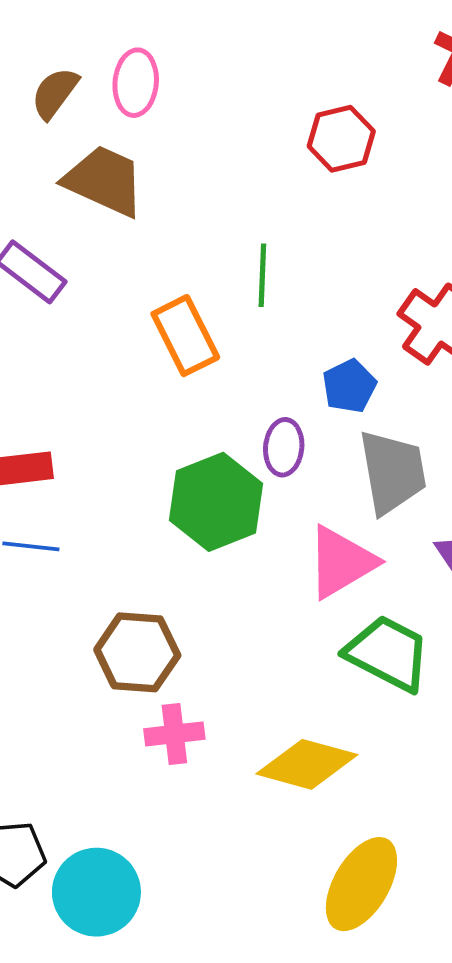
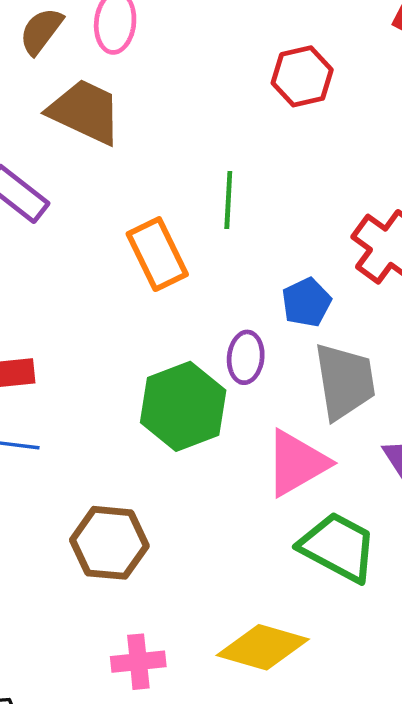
pink cross: (174, 734) -> (138, 662), moved

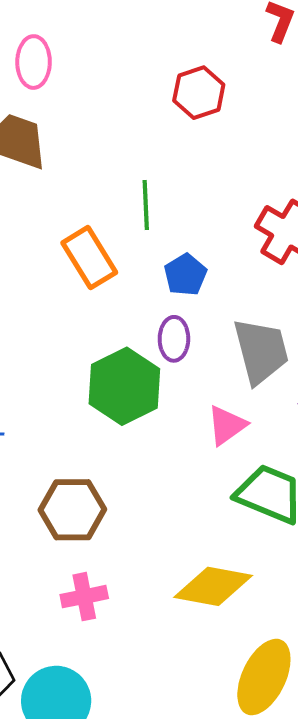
blue pentagon: (306, 302) -> (185, 275), moved
pink triangle: (297, 463) -> (227, 425), size x0.7
pink cross: (138, 662) -> (84, 597), moved

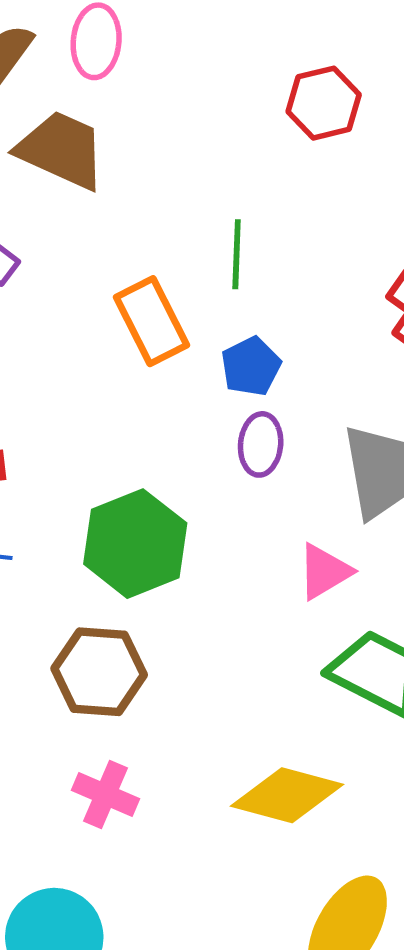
blue pentagon: (185, 275) -> (251, 366), moved
green hexagon: (124, 386) -> (135, 544), moved
pink cross: (84, 597) -> (105, 795), turned 30

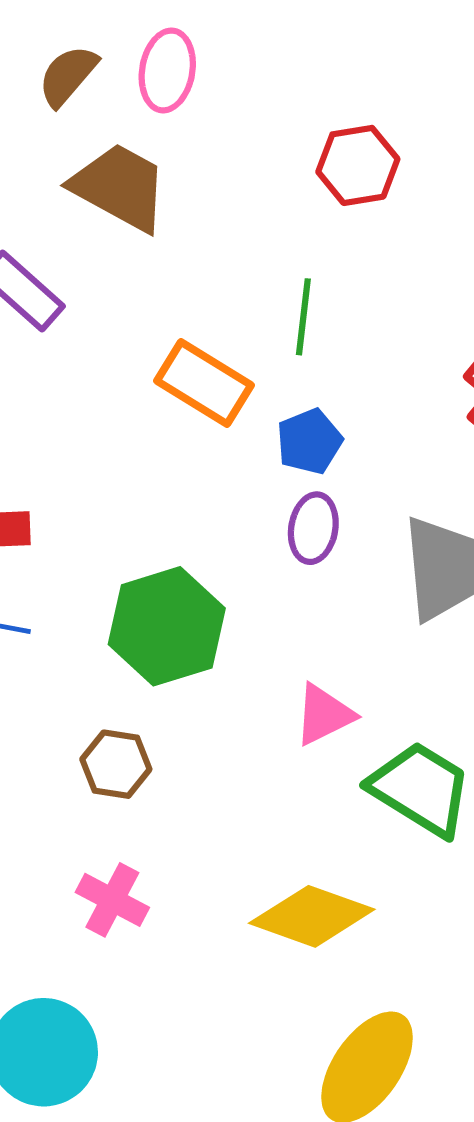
red hexagon: (324, 103) -> (358, 165), moved
orange rectangle: (152, 321) -> (204, 383), turned -36
pink triangle: (324, 572) -> (324, 715), moved
brown hexagon: (99, 672) -> (116, 764), size x0.7

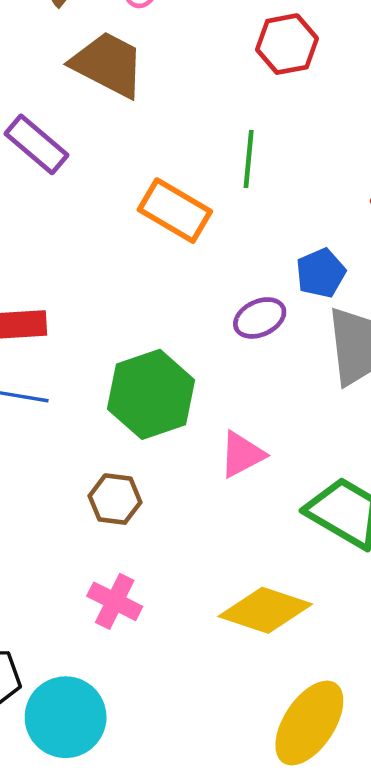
blue pentagon: (309, 441) -> (321, 273), moved
purple ellipse: (313, 528) -> (260, 318), turned 57
pink triangle: (324, 715) -> (242, 454), moved

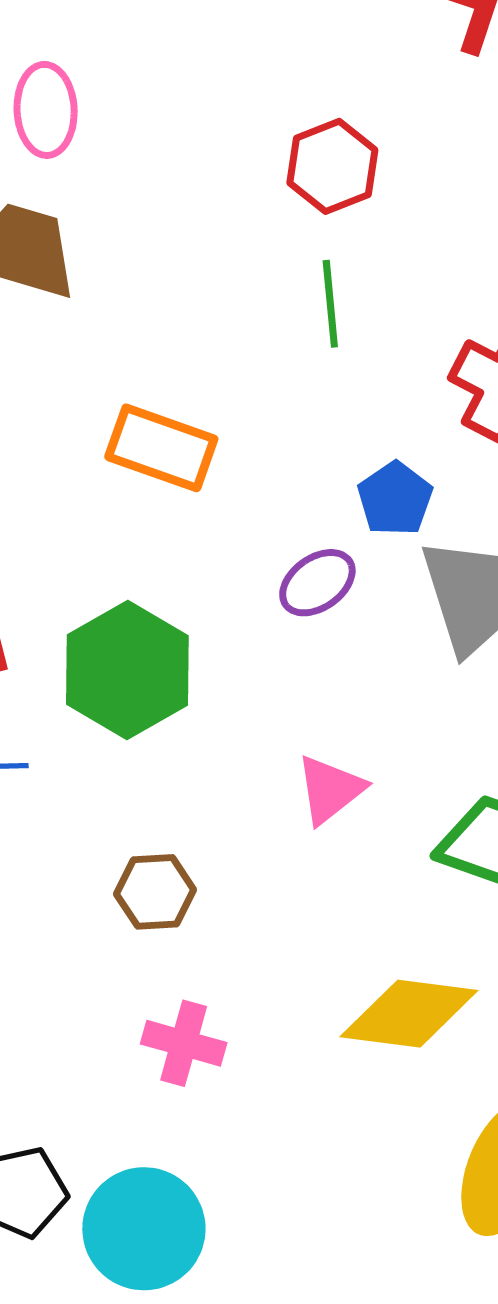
red hexagon: (287, 44) -> (332, 166), moved
green line: (249, 159) -> (330, 304), moved
green hexagon: (151, 394) -> (127, 670), moved

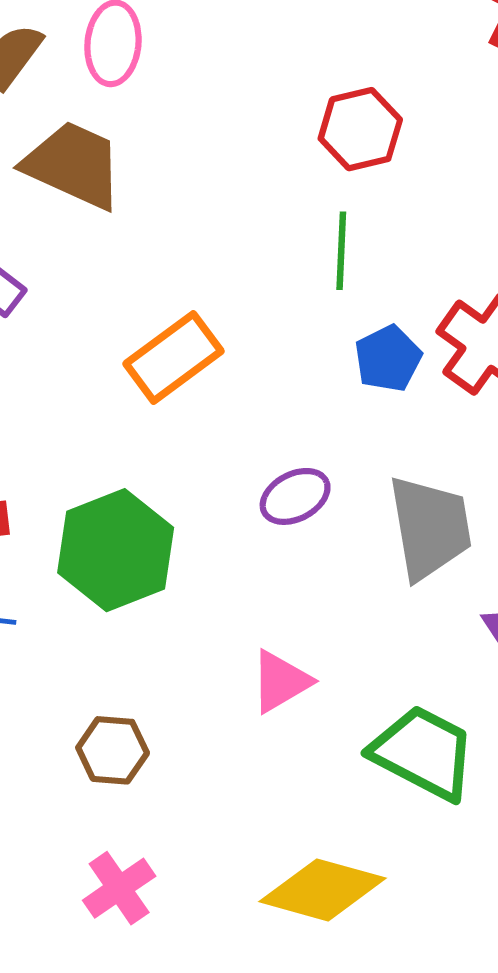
orange rectangle: (161, 448) -> (173, 357), turned -64
blue pentagon: (395, 499) -> (388, 359), moved
pink cross: (184, 1043) -> (119, 888), turned 32

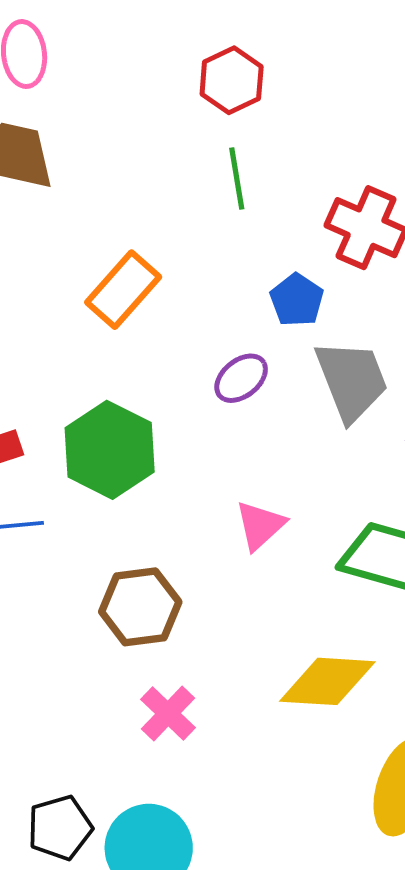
blue pentagon: (388, 359) -> (297, 300), moved
brown hexagon: (113, 750) -> (140, 607), size x1.4

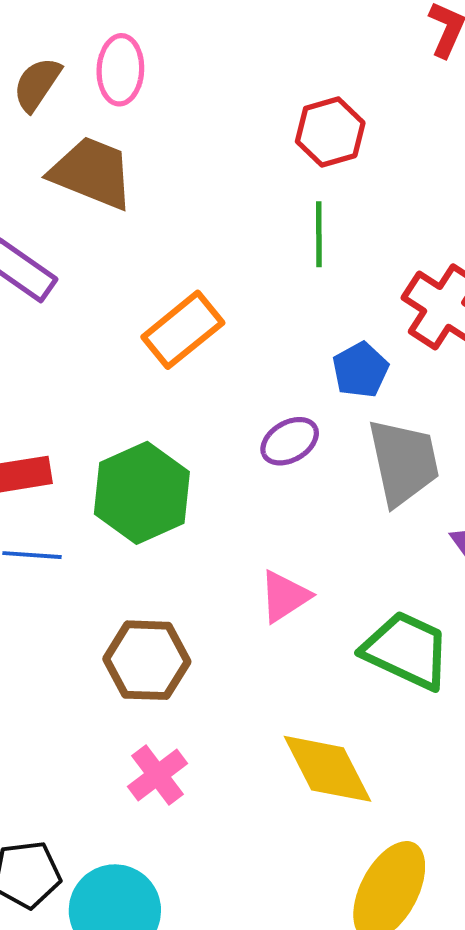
yellow diamond: (327, 681) -> (327, 769), turned 50

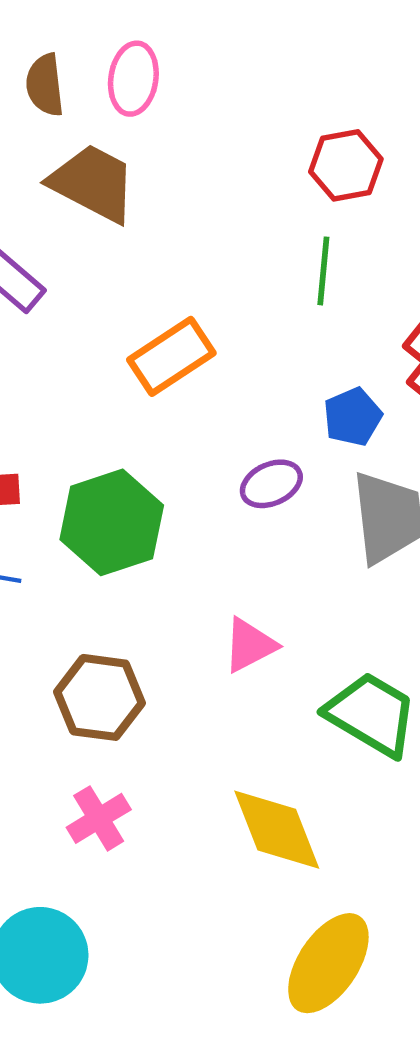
brown semicircle: (37, 84) -> (45, 85), turned -46

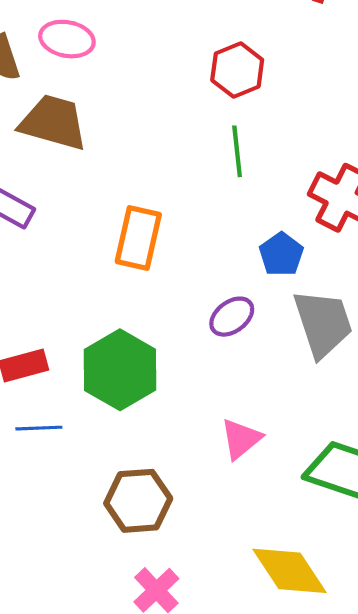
pink ellipse: (133, 79) -> (67, 39), turned -76
orange rectangle: (171, 356) -> (138, 238), turned -32

